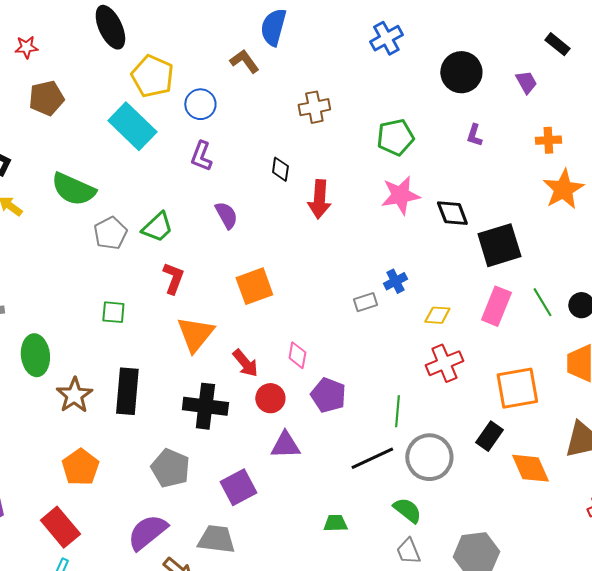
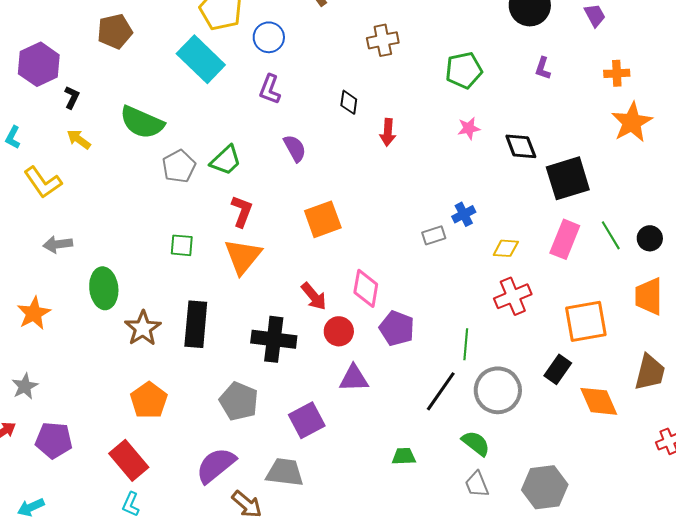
pink star: (400, 195) -> (469, 128), size x0.6
red arrow: (319, 199) -> (388, 132), size x0.7
orange triangle: (195, 334) -> (243, 256), moved
pink diamond: (297, 355) -> (366, 288), size x1.4
black line: (372, 458) -> (441, 391), turned -30

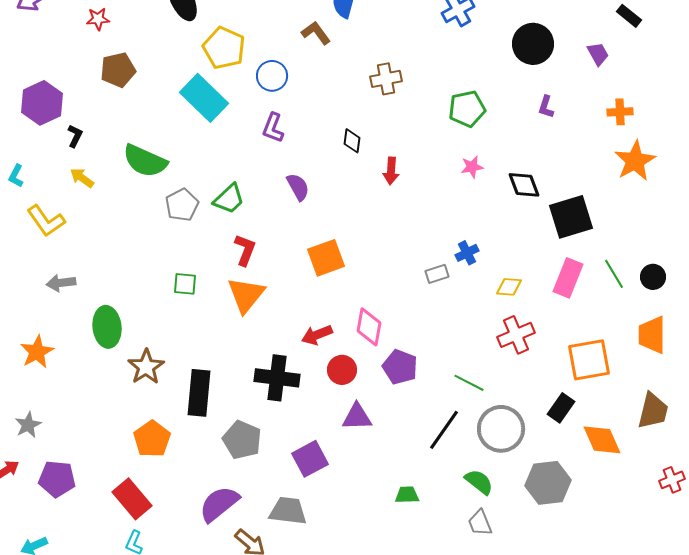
red arrow: (314, 296) -> (317, 335), turned 108
black rectangle: (196, 324) -> (199, 393), moved
green line: (466, 344) -> (469, 383), turned -68
gray hexagon: (545, 487) -> (548, 483), moved

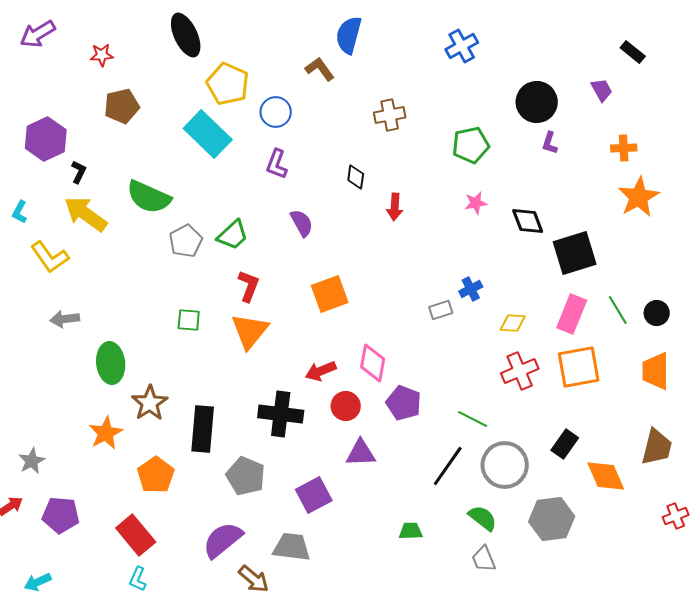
black circle: (533, 44) -> (537, 102), moved
yellow arrow: (82, 178) -> (86, 214), size x1.8
orange star: (37, 352) -> (106, 433), moved
orange square: (589, 360) -> (579, 367), moved

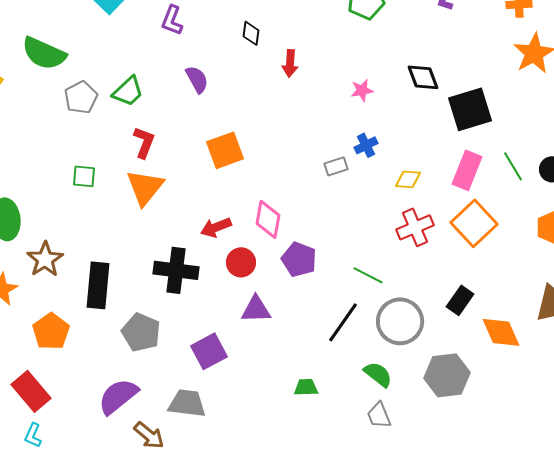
pink star: (476, 203) -> (362, 90), moved
orange square: (579, 367) -> (474, 223), turned -33

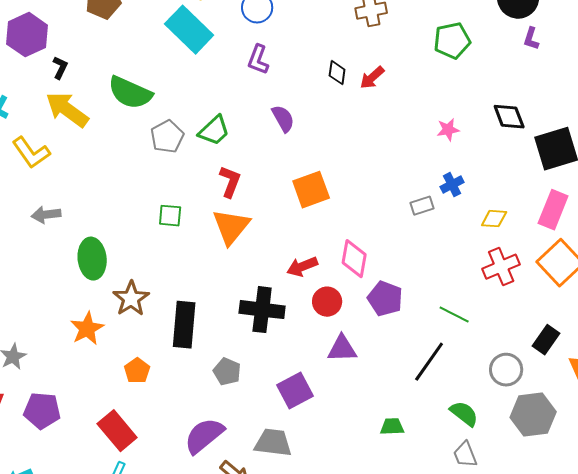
red arrow: (290, 63) -> (372, 78), moved, turned 44
gray circle: (400, 321) -> (506, 370), moved, size x0.7
orange pentagon: (51, 331) -> (137, 371), size x0.7
gray pentagon: (141, 332) -> (227, 372), size x0.7

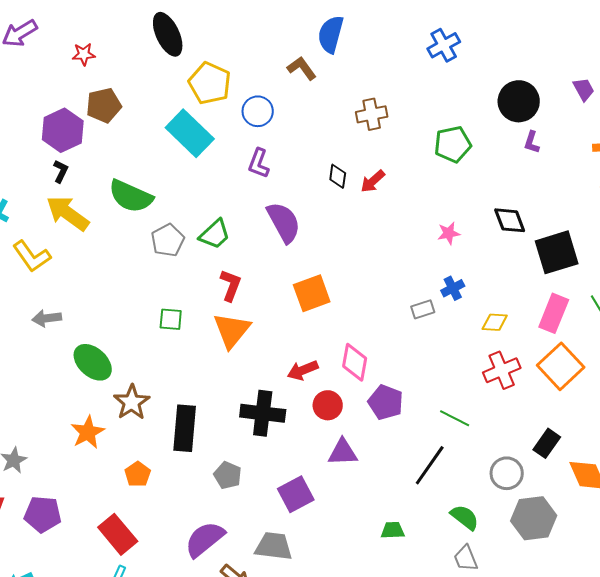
purple hexagon: (27, 35) -> (63, 130), moved
purple semicircle: (283, 119) -> (284, 222), size x1.5
green ellipse: (92, 259) -> (93, 362), turned -42

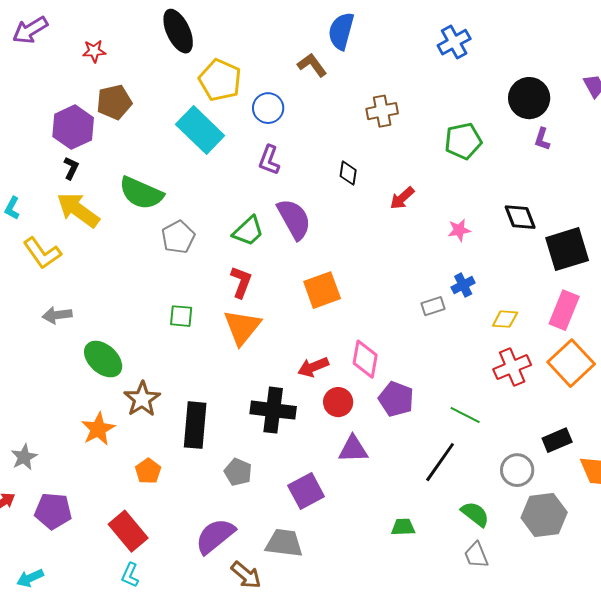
red arrow: (373, 181) -> (402, 198), moved
green trapezoid: (215, 234) -> (248, 231), moved
black rectangle: (547, 443) -> (557, 440), turned 32

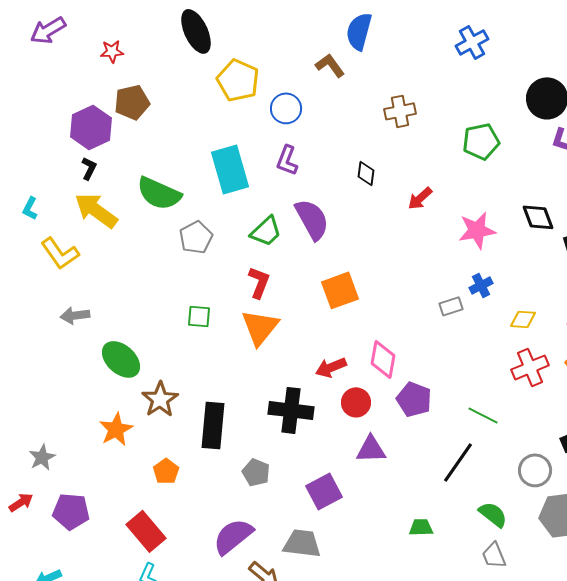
cyan rectangle: (200, 130) -> (230, 169), moved, turned 30
pink star: (459, 230) -> (477, 230), size x1.6

